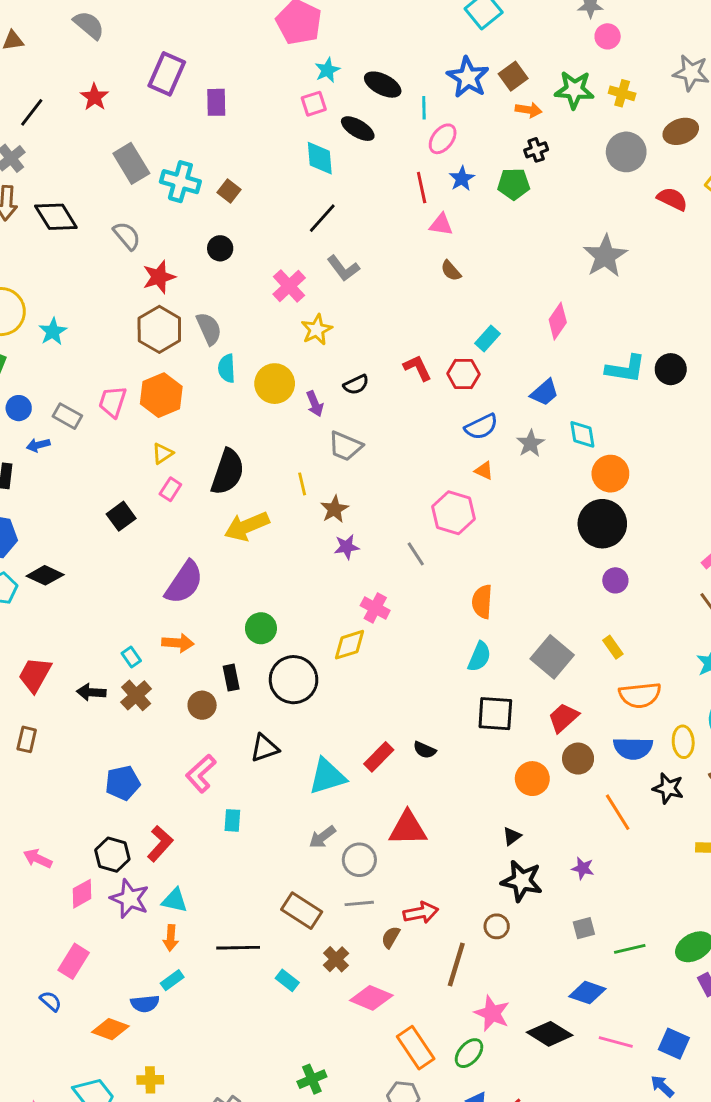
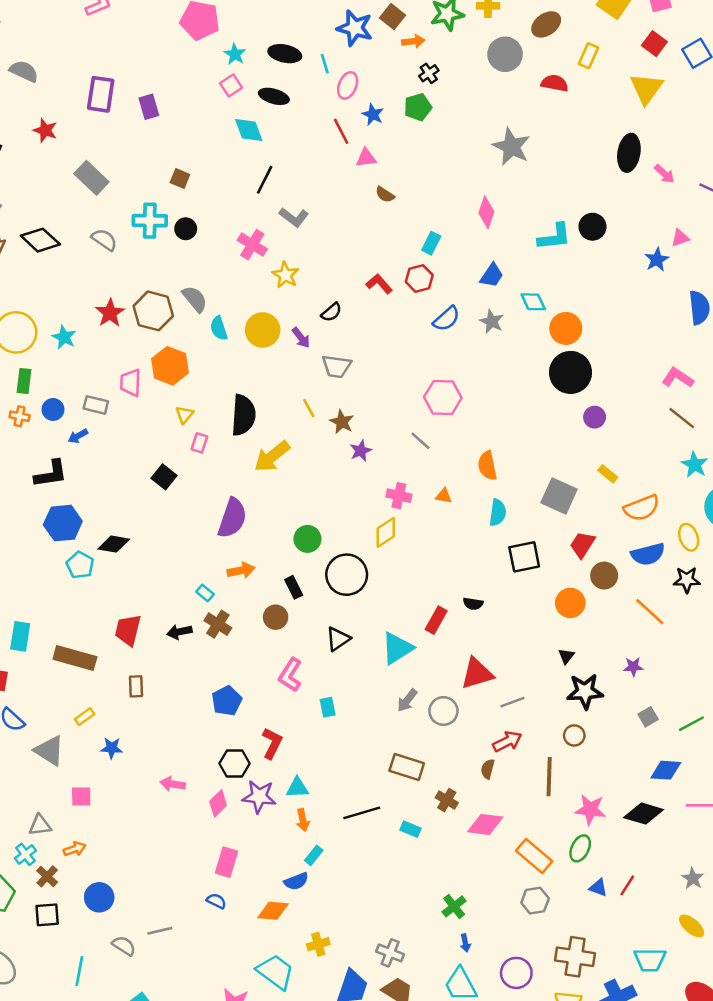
cyan cross: (180, 182) -> (150, 221), moved
red star: (159, 277) -> (110, 313), moved
orange triangle: (484, 471) -> (444, 496), moved
gray line: (359, 903) -> (512, 702), moved

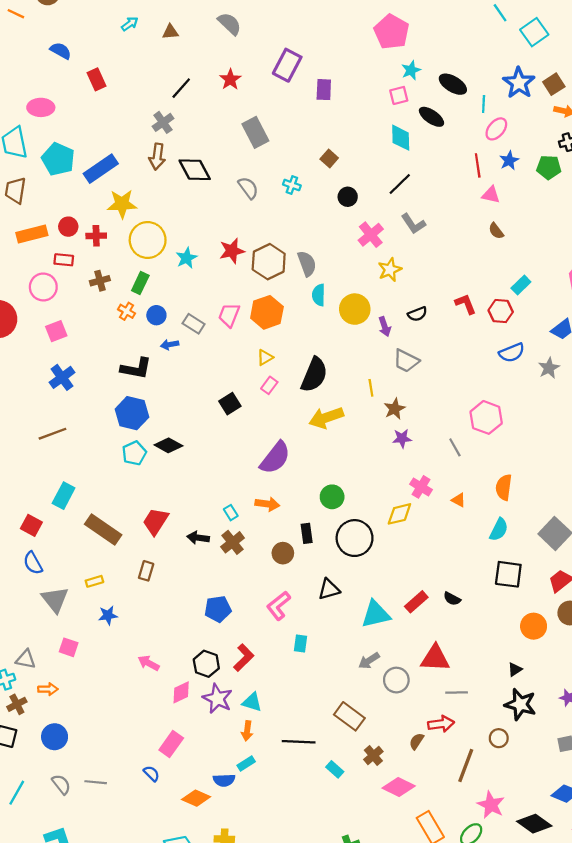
cyan cross: (150, 221) -> (292, 185), size x0.6
black circle: (186, 229) -> (348, 197), moved
blue star: (112, 748) -> (108, 615), turned -30

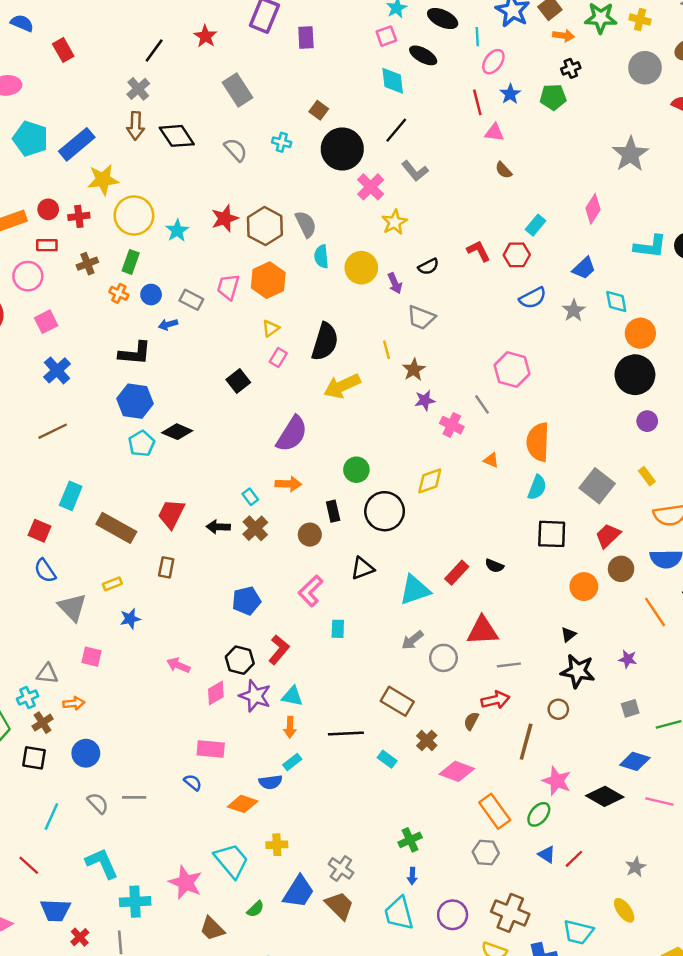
black circle: (348, 197) -> (342, 149), size x2.0
pink cross: (421, 487) -> (452, 425), moved
orange semicircle: (504, 487) -> (538, 442), size x1.4
pink rectangle: (171, 744) -> (211, 749), turned 65

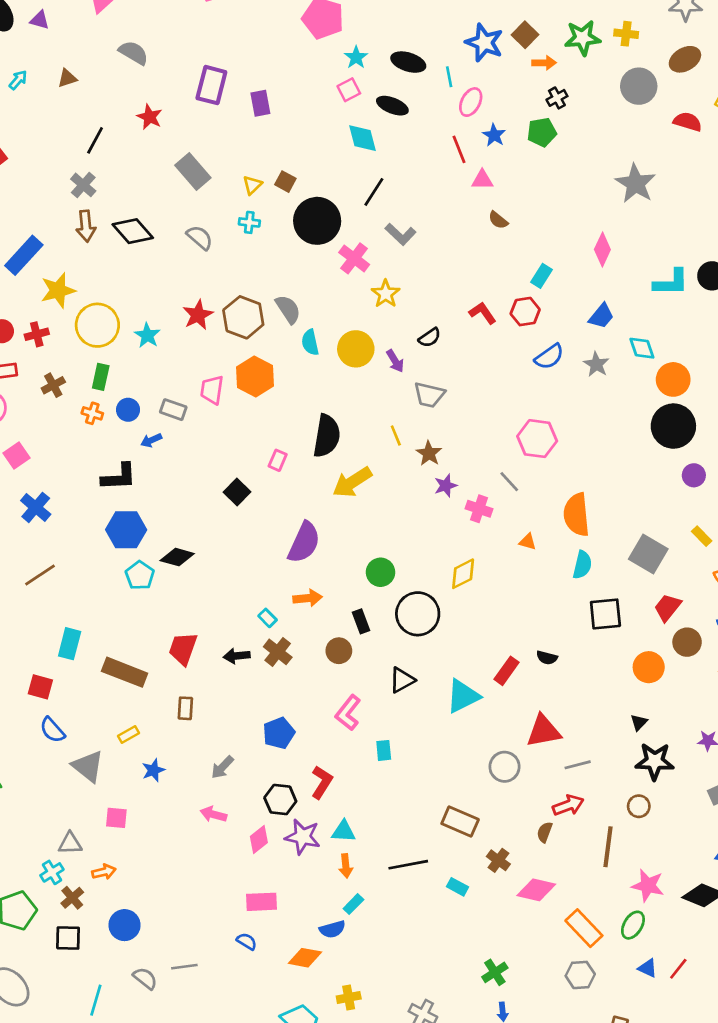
yellow triangle: (271, 328) -> (252, 185), moved
gray arrow: (412, 640) -> (222, 767), moved

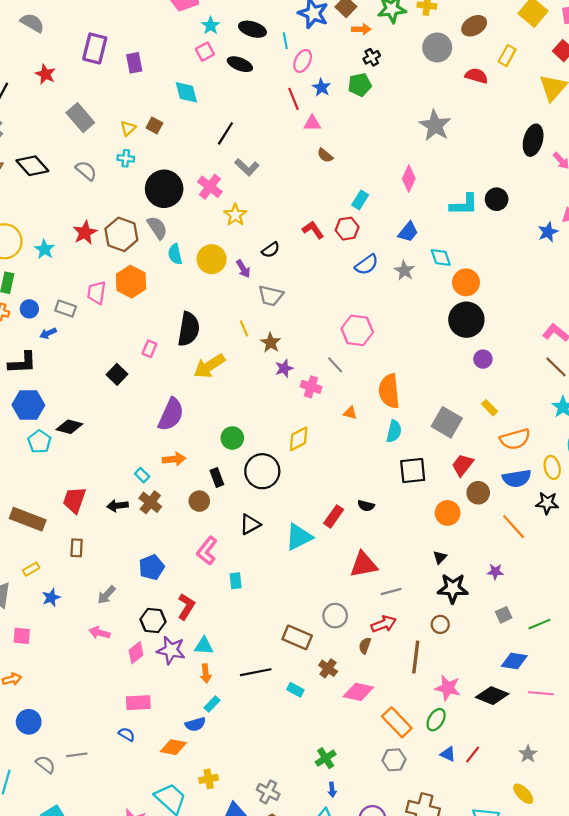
cyan diamond: (362, 138) -> (186, 92), moved
black circle: (317, 221) -> (164, 189), moved
gray circle: (505, 767) -> (335, 616), moved

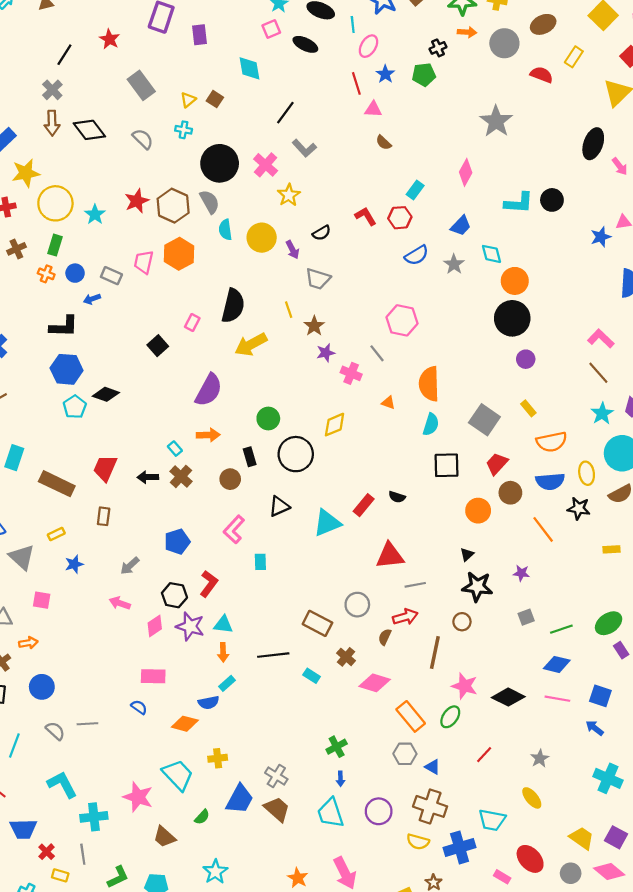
orange arrow: (361, 29) -> (467, 32), moved
blue diamond: (514, 661) -> (557, 664), moved
blue triangle: (448, 754) -> (433, 767), moved

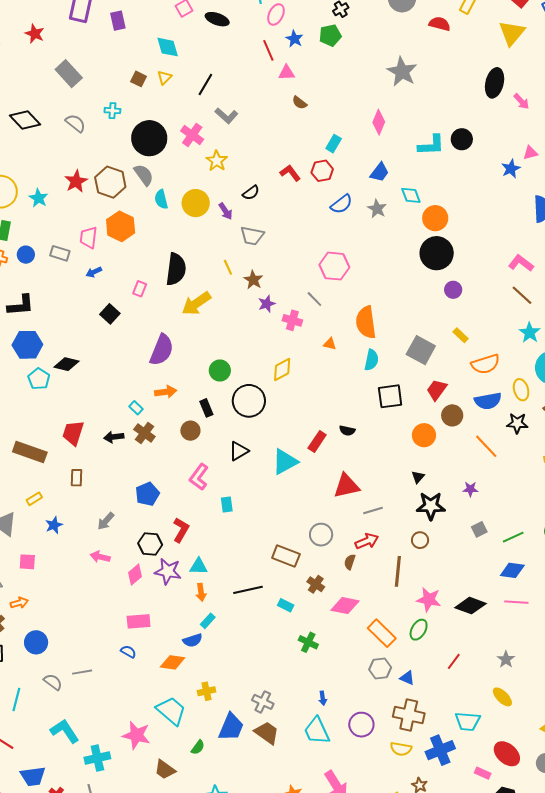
yellow triangle: (188, 100) -> (164, 77), moved
blue arrow: (92, 299) -> (94, 272), moved
green cross: (337, 747) -> (308, 642), moved, turned -30

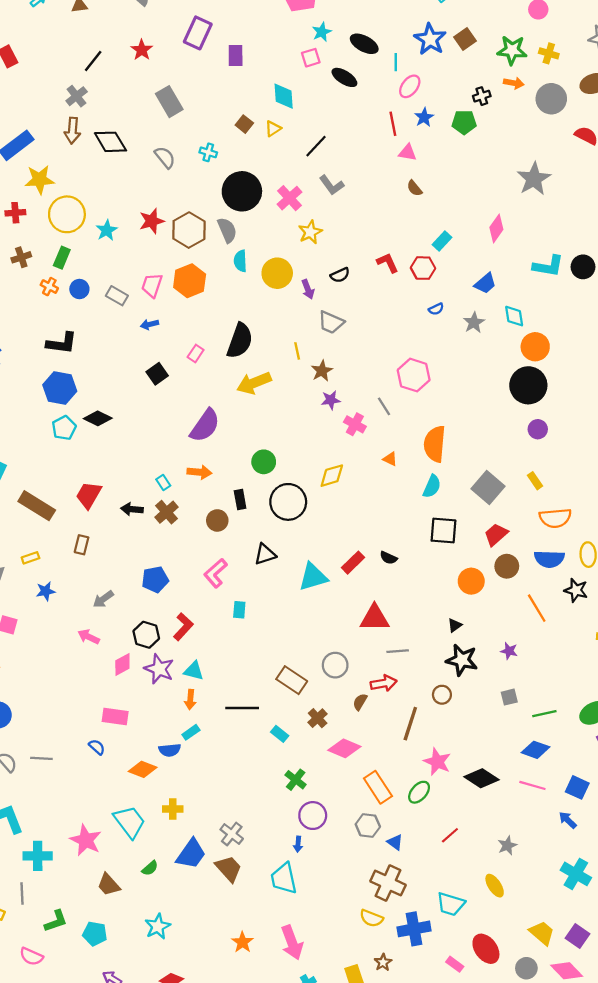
blue semicircle: (341, 204) -> (436, 309), size x0.6
purple circle: (361, 725) -> (313, 816), moved

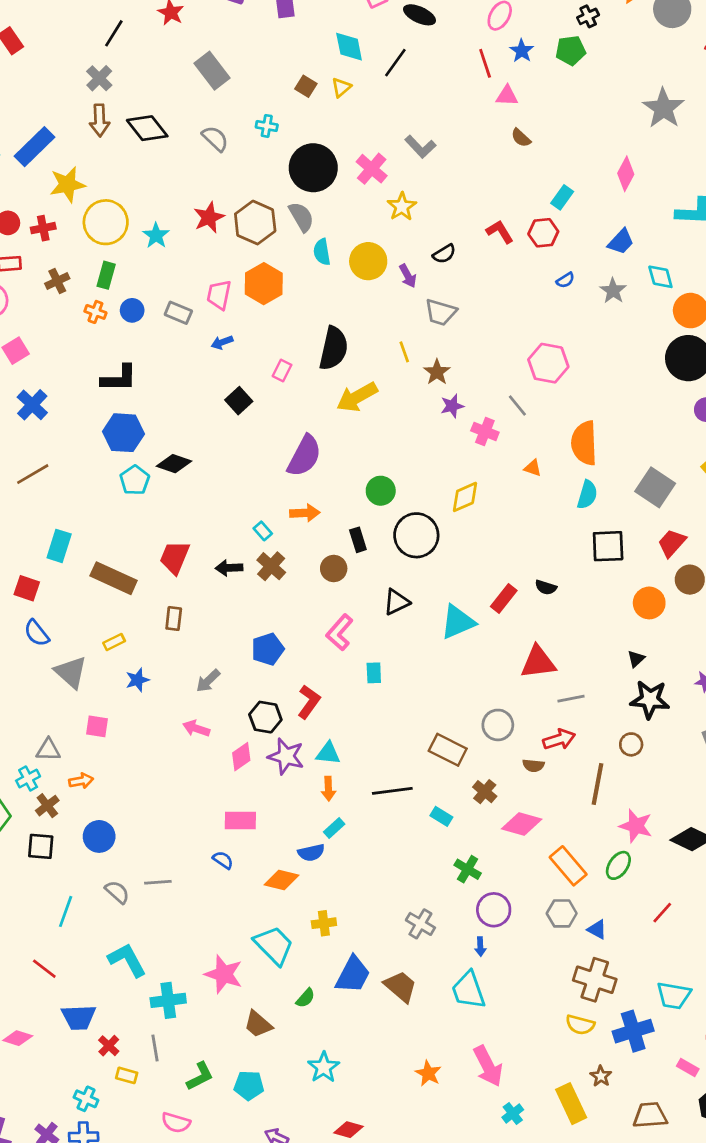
black line: (316, 146) -> (395, 63), moved
brown semicircle: (360, 702) -> (533, 765), turned -108
gray cross: (232, 834) -> (420, 924), moved

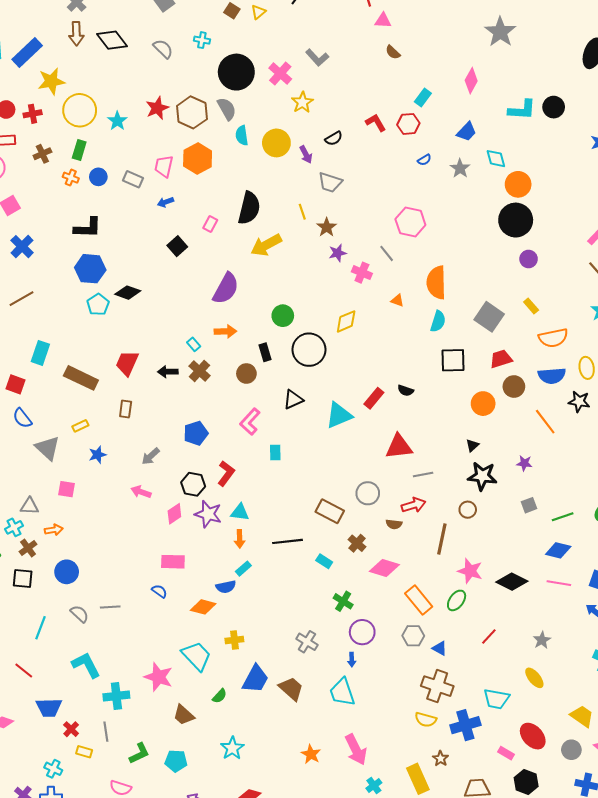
red trapezoid: (672, 543) -> (501, 359), turned 30

